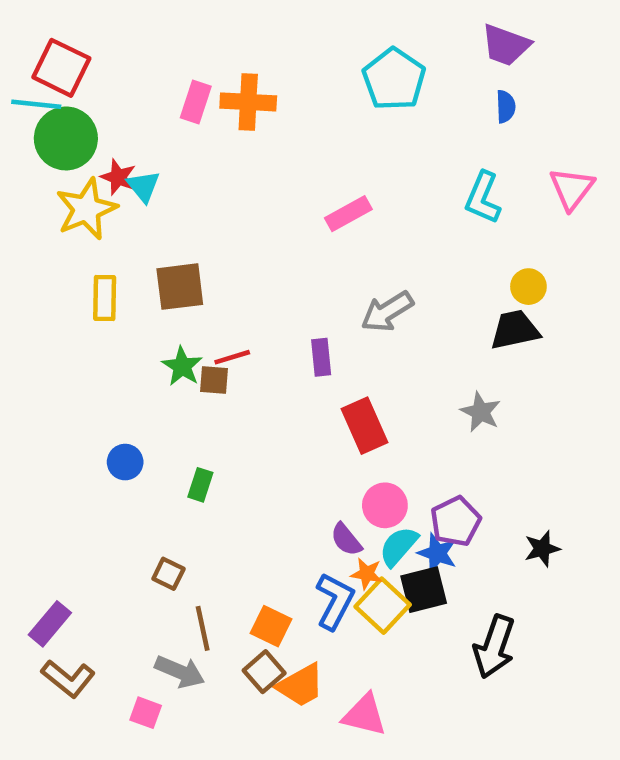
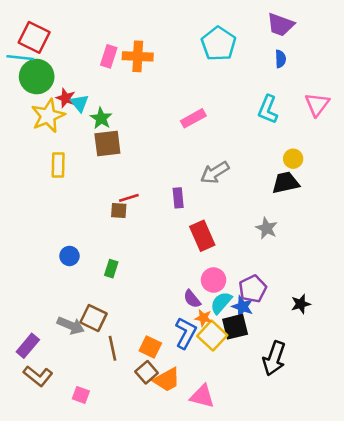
brown square: (180, 287) -> (107, 144), moved
green star: (182, 366) -> (101, 118), moved
brown square: (168, 574) -> (93, 318), size x1.5
gray arrow: (180, 672) -> (71, 325), moved

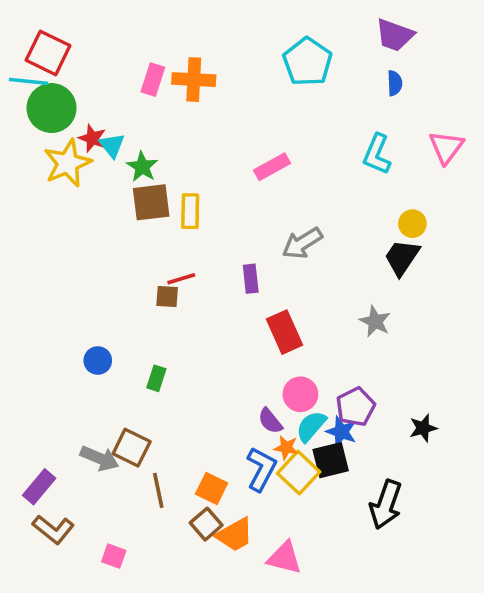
yellow rectangle: (58, 165) -> (190, 211), moved
black trapezoid: (286, 183) -> (402, 257), turned -44

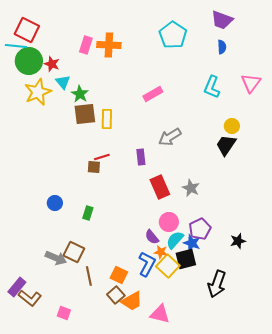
red star: (92, 138) -> (52, 64), moved
gray star: (375, 321) -> (191, 188), moved
purple rectangle: (39, 487) -> (17, 287), moved

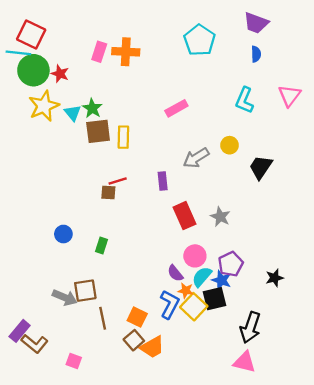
cyan triangle: (63, 82) -> (73, 113), moved
yellow circle: (232, 126) -> (230, 145), moved
brown square: (74, 252) -> (85, 291), turned -35
pink triangle: (160, 314) -> (245, 362), moved

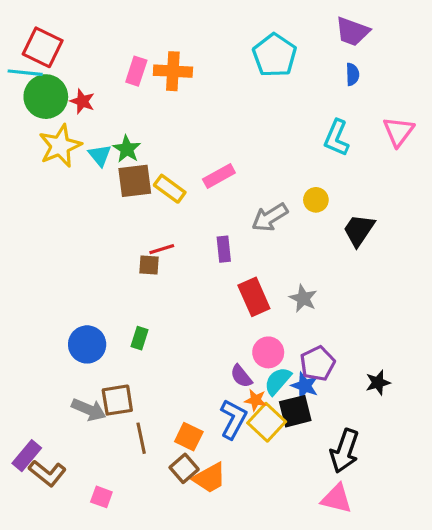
pink rectangle: (176, 108) -> (219, 176), moved
yellow rectangle: (123, 137) -> (170, 189), turned -55
blue circle: (63, 234) -> (87, 344), moved, size x1.5

